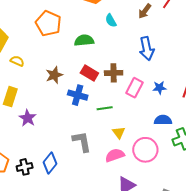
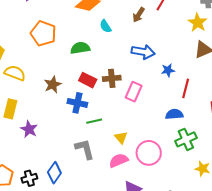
blue arrow: (147, 49) -> (143, 52), turned -65
yellow semicircle: (17, 61) -> (15, 73), size x1.5
blue star: (160, 88) -> (168, 70), moved
green line: (105, 108) -> (94, 121), moved
blue semicircle: (163, 120) -> (174, 114), moved

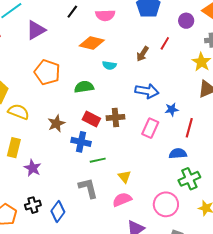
cyan semicircle: (105, 26) -> (109, 65), turned -48
pink rectangle: (134, 92) -> (150, 128), moved
pink circle: (149, 153) -> (166, 204), moved
black cross: (29, 178) -> (33, 205), moved

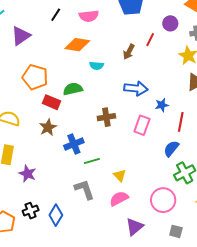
purple circle: (186, 21) -> (170, 23), moved
red rectangle: (91, 119) -> (52, 102), moved
blue cross: (81, 142) -> (74, 144), turned -30
blue semicircle: (178, 154) -> (171, 149), turned -42

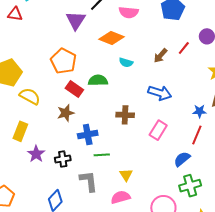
purple triangle: (21, 36) -> (76, 20), moved, turned -35
blue star: (162, 105) -> (199, 111), moved
black cross: (31, 211) -> (63, 159), moved

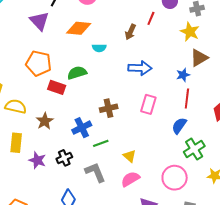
brown star: (66, 113) -> (45, 121), moved
brown cross: (125, 115) -> (109, 108), moved

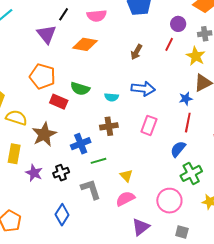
red line: (151, 18) -> (169, 44), moved
cyan semicircle: (99, 48) -> (112, 97), moved
green semicircle: (77, 73) -> (80, 89), turned -150
brown star: (45, 121) -> (44, 134), size x1.4

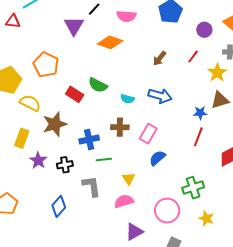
purple circle: (178, 24) -> (204, 30), moved
orange pentagon: (42, 76) -> (46, 65), moved
pink rectangle: (149, 125) -> (148, 134), moved
blue semicircle: (178, 149) -> (157, 158), moved

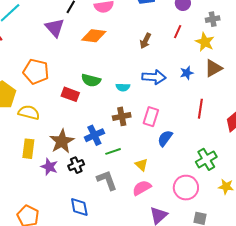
blue star: (200, 113) -> (187, 73), moved
brown star: (55, 124) -> (62, 141), moved
blue diamond: (59, 206) -> (79, 207), turned -40

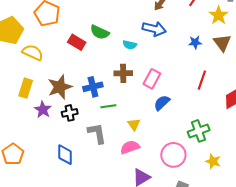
brown triangle: (213, 68) -> (222, 43), turned -48
blue arrow: (154, 77) -> (154, 29), moved

